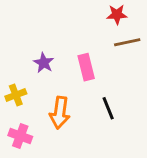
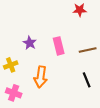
brown line: (127, 42) -> (88, 50), moved
black line: (108, 108) -> (87, 80), moved

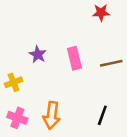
orange arrow: (41, 77) -> (52, 115), moved
black line: (87, 80) -> (102, 115), moved, turned 42

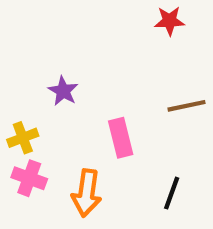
pink rectangle: (74, 58) -> (121, 138), moved
pink cross: (17, 118) -> (29, 178), moved

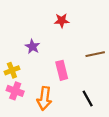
red star: (170, 21) -> (62, 21), moved
black line: (172, 193) -> (88, 98), turned -49

